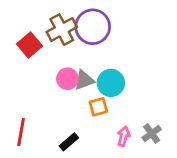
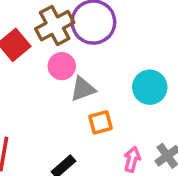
pink circle: (67, 79) -> (62, 66), moved
cyan circle: (111, 83) -> (150, 87), moved

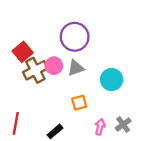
brown cross: (55, 26) -> (35, 70), moved
gray triangle: (83, 89) -> (76, 68), moved

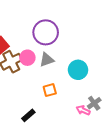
gray cross: (123, 125) -> (94, 103), moved
pink arrow: (100, 127) -> (83, 110), moved, turned -80

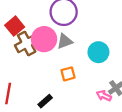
pink circle: (27, 58) -> (44, 39), size x1.5

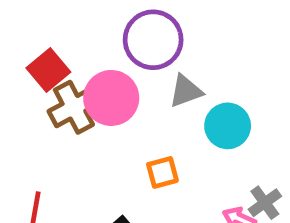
gray triangle: (65, 41) -> (186, 91), moved

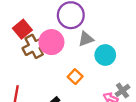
orange square: (162, 172) -> (75, 77), turned -32

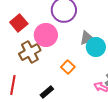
gray triangle: (86, 39) -> (87, 38), moved
brown cross: (34, 46) -> (30, 52), moved

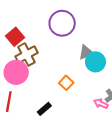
pink circle: (46, 35) -> (16, 72), moved
brown cross: (30, 52) -> (27, 55), moved

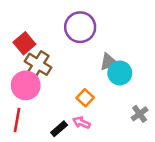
brown cross: (27, 55) -> (38, 64), turned -30
pink arrow: (101, 104) -> (81, 123), moved

